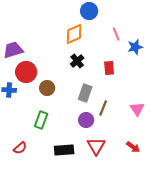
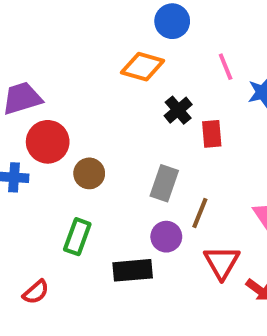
orange diamond: (74, 34) -> (143, 67), turned 40
black cross: (77, 61) -> (178, 110), moved
red triangle: (96, 146) -> (222, 262), moved
black rectangle: (64, 150) -> (133, 270), moved

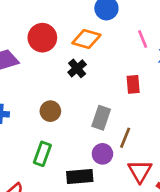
black cross: (178, 110) -> (77, 68), moved
red circle: (48, 142) -> (42, 38), moved

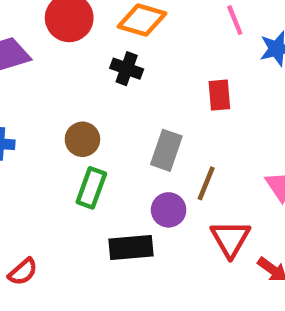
black cross: (77, 68) -> (127, 69), turned -30
green rectangle: (42, 154) -> (91, 188), moved

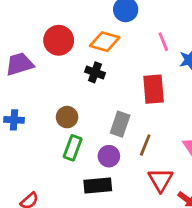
red rectangle: (219, 95) -> (154, 89), size x1.5
purple circle: (169, 210) -> (109, 156), moved

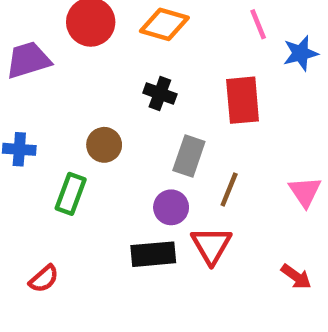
black cross: (95, 72) -> (160, 93), moved
green rectangle: (73, 148) -> (71, 194), moved
red triangle: (161, 180) -> (211, 245), moved

